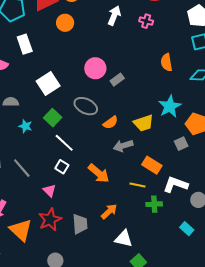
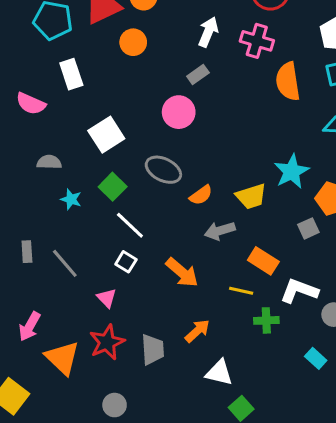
pink cross: (146, 21) -> (257, 41), size x1.5
orange semicircle: (166, 62) -> (288, 81), moved, size x1.4
gray rectangle: (117, 80) -> (198, 74), moved

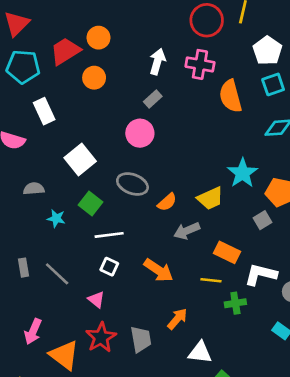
white line: (130, 225) -> (109, 235), turned -44

